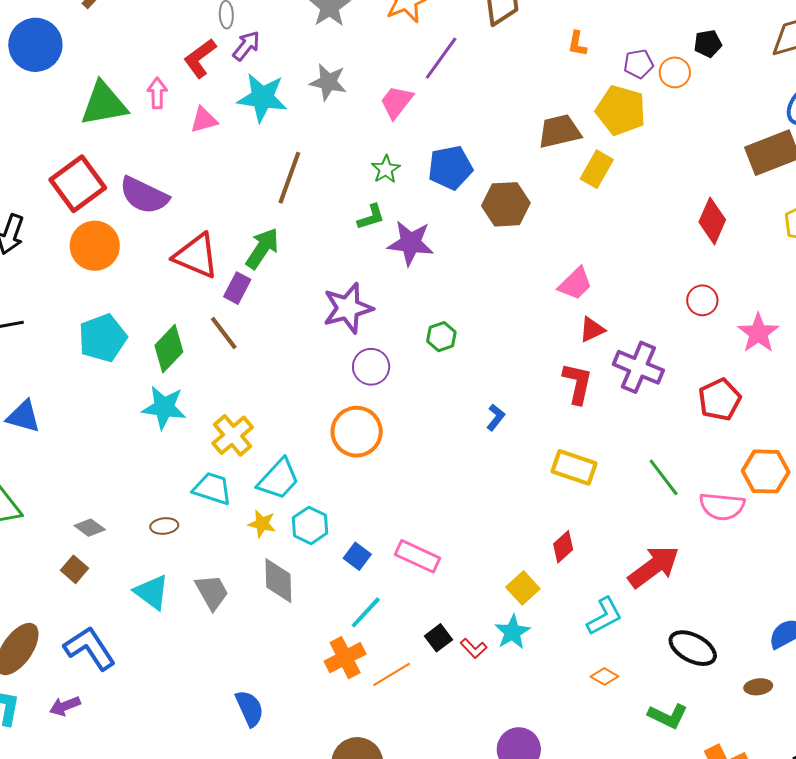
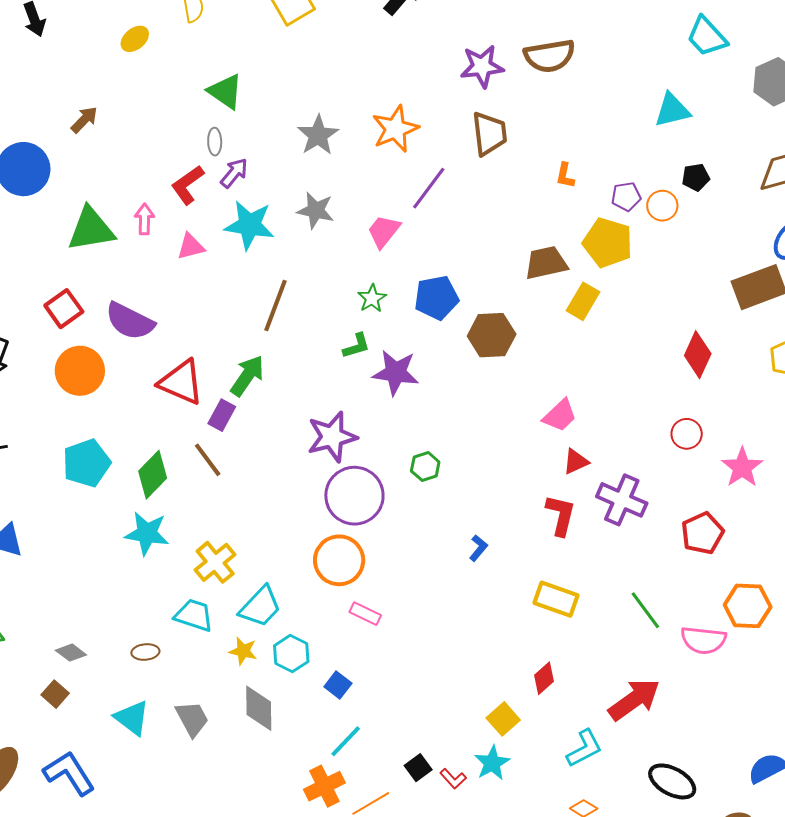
red square: (78, 184) -> (64, 309), size x0.7
purple circle: (371, 367) -> (354, 496), size x1.6
pink rectangle: (417, 556) -> (365, 614), moved, size x0.7

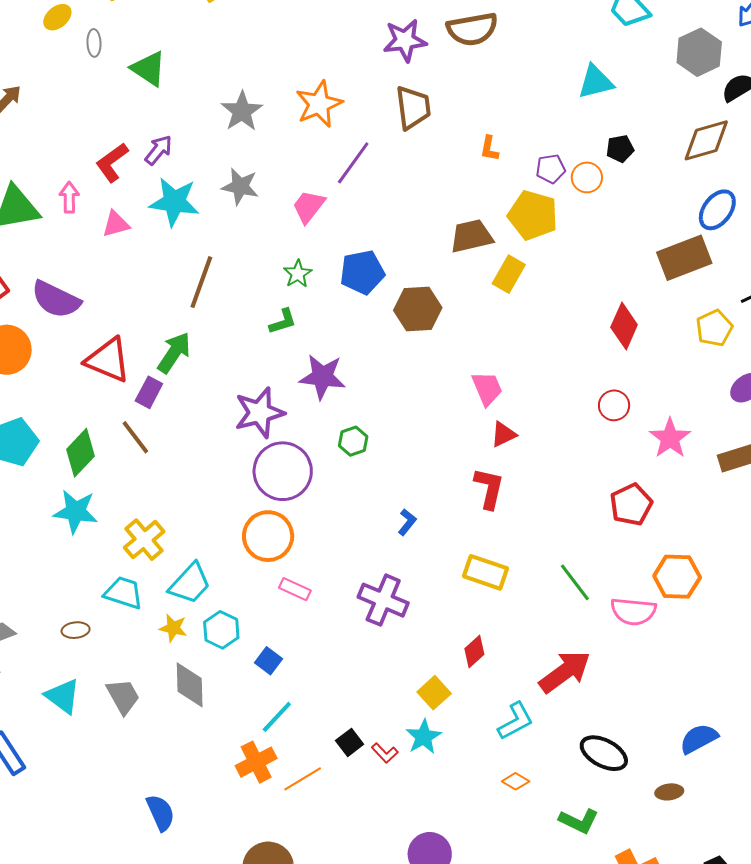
gray ellipse: (215, 142) -> (94, 43), moved
purple star: (396, 373) -> (322, 377), moved
pink trapezoid: (560, 415) -> (487, 388), turned -69
purple cross: (622, 500) -> (383, 600), moved

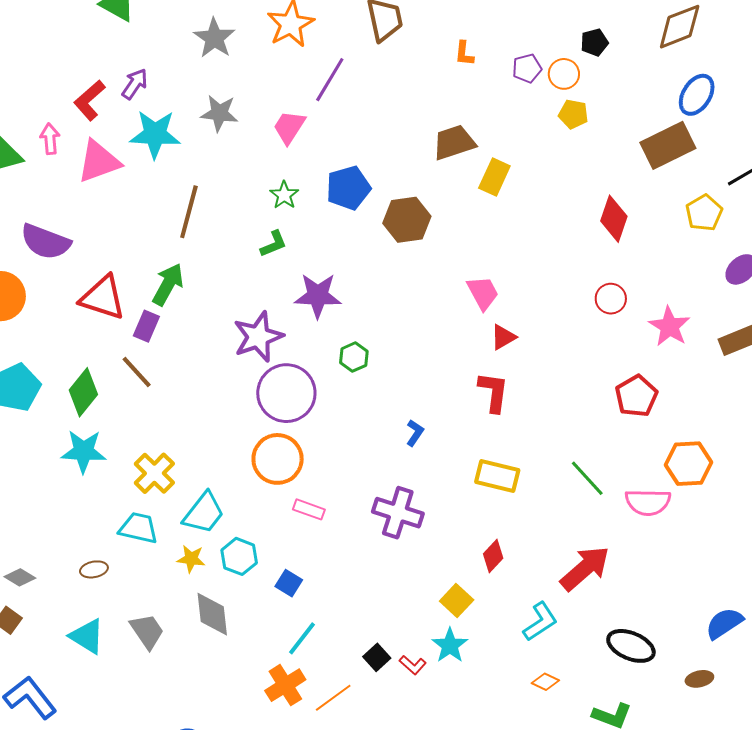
yellow pentagon: (533, 215) -> (573, 114), moved, size x0.6
pink triangle: (116, 224) -> (99, 161), size x1.6

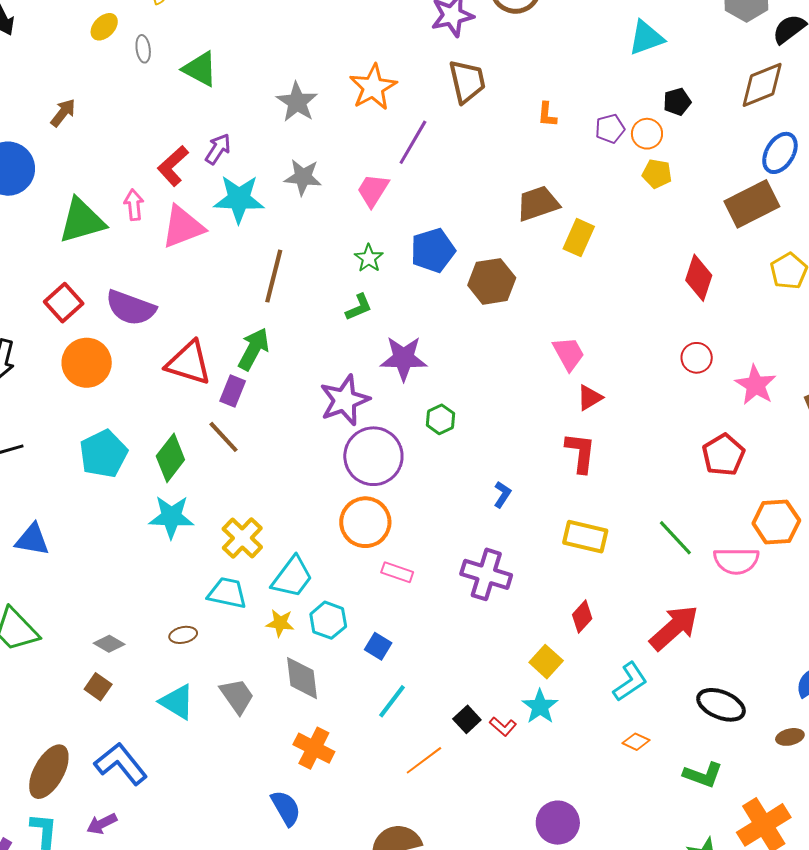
orange cross: (285, 685) -> (314, 748), moved, turned -30

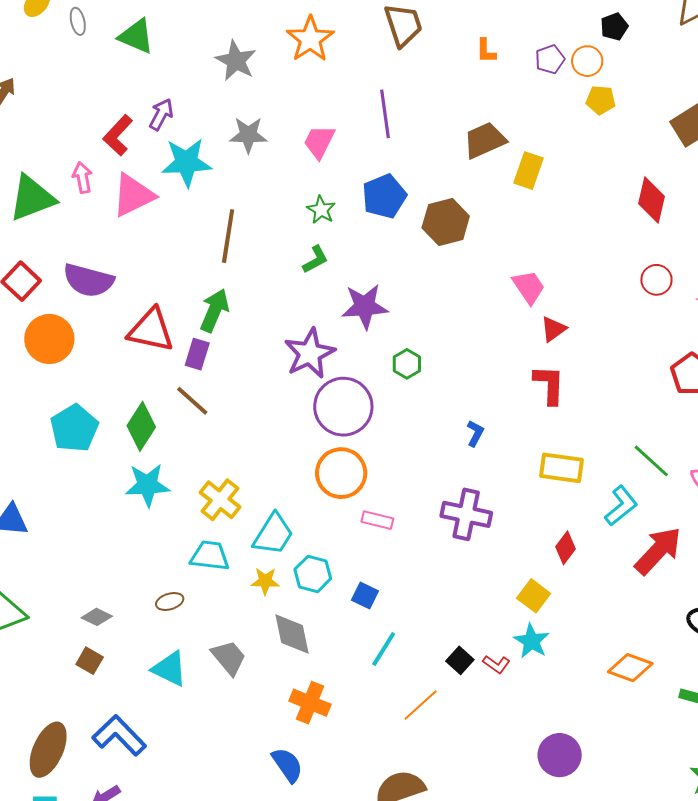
purple line: (413, 142) -> (385, 114), moved, turned -33
cyan L-shape: (630, 682) -> (621, 506), moved
orange diamond: (636, 742) -> (630, 668), size x1.6

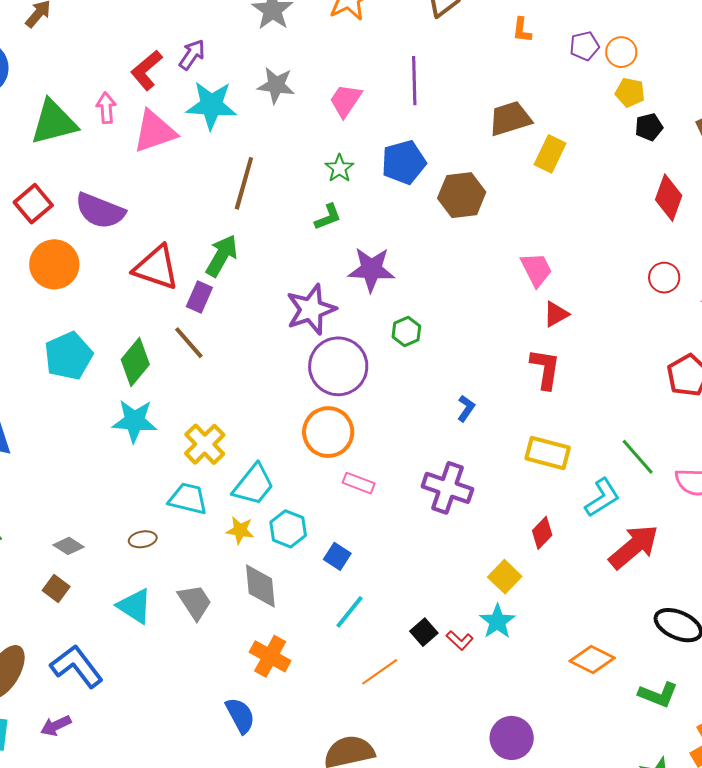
black pentagon: (614, 27) -> (649, 127), moved

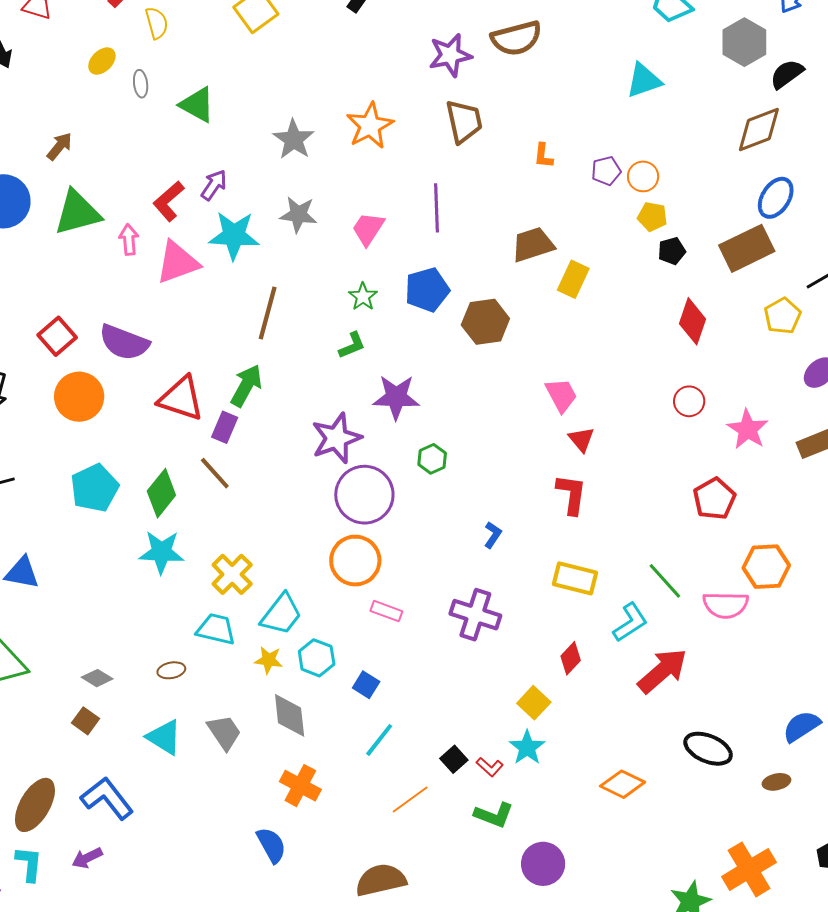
green triangle: (54, 122) -> (77, 213), moved
red triangle: (556, 314) -> (581, 439), turned -40
green L-shape: (658, 695) -> (494, 815), moved

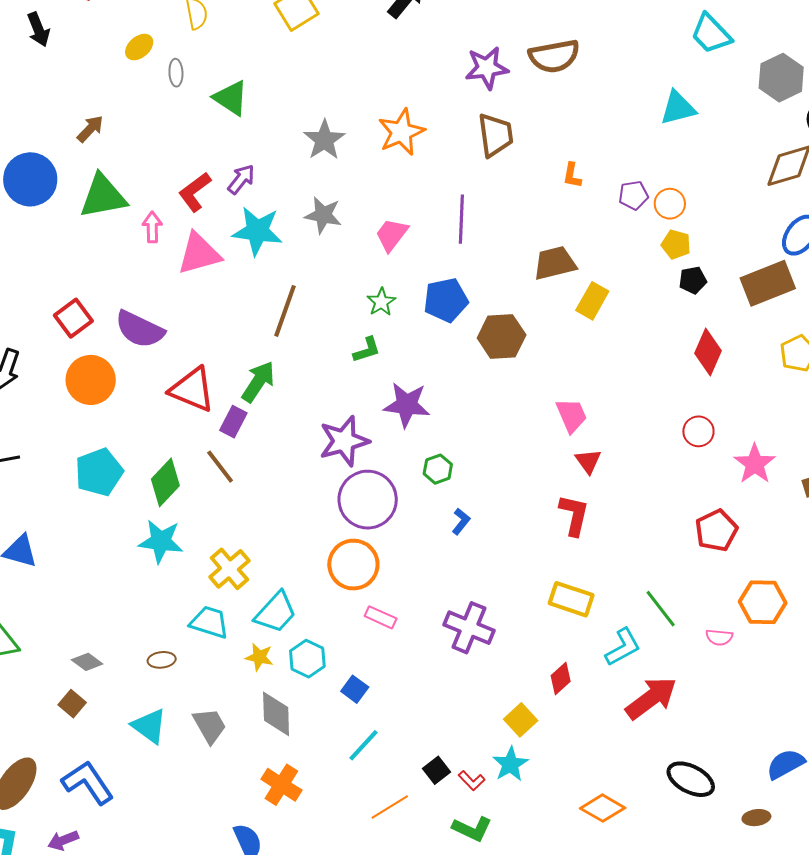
blue L-shape: (493, 535) -> (461, 521), moved
pink semicircle: (726, 605) -> (719, 637), size x0.6

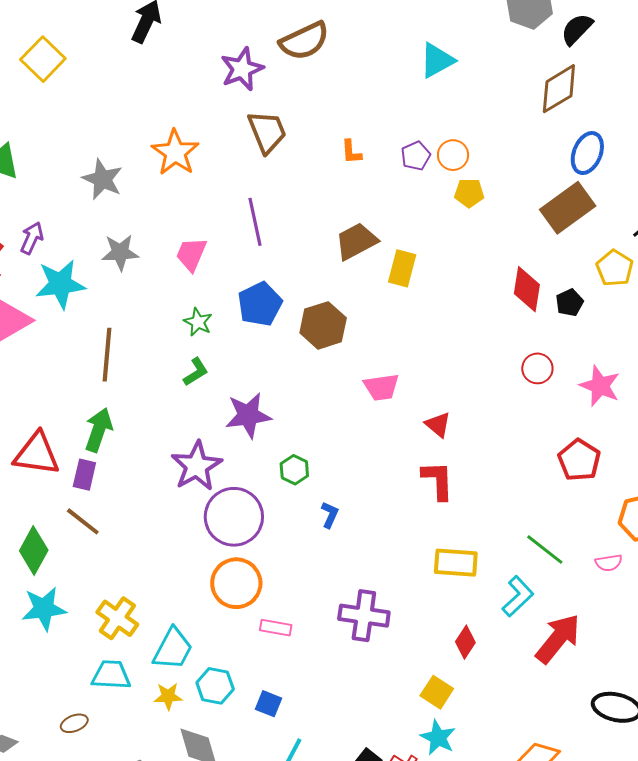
black pentagon: (693, 280) -> (570, 303), moved
pink trapezoid: (571, 415) -> (381, 387), moved, turned 120

